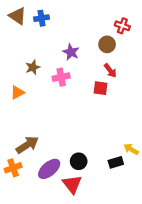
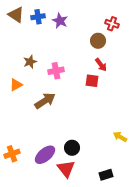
purple star: (71, 52) -> (60, 21), moved
brown arrow: (27, 145) -> (45, 101), moved
black rectangle: (116, 162) -> (106, 175), moved

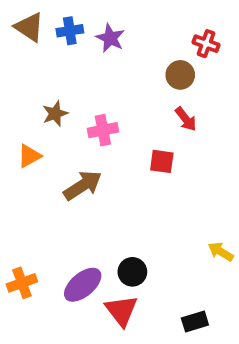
red square: (92, 81) -> (162, 161), moved

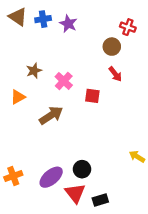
pink cross: (103, 130) -> (64, 81), turned -36
red square: (162, 161) -> (92, 96), moved
black rectangle: (195, 322) -> (100, 200), moved

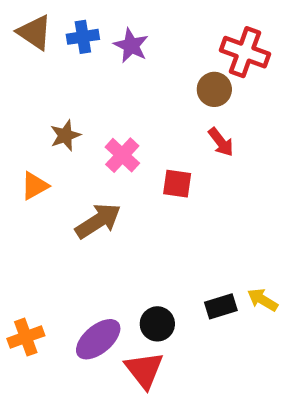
red cross: (128, 27) -> (245, 52), size x1.5
black rectangle: (100, 200) -> (221, 306), moved

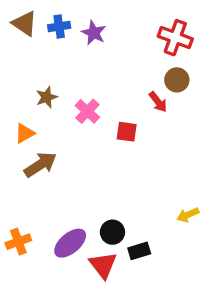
brown circle: (214, 89) -> (177, 80), moved
brown arrow: (98, 221) -> (40, 165), moved
yellow arrow: (263, 300) -> (188, 215), turned -55
black rectangle: (221, 306) -> (139, 251), moved

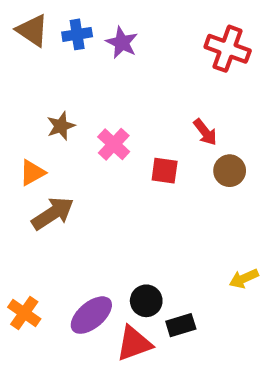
brown circle: (177, 80) -> (230, 171), moved
orange cross: (18, 242) -> (24, 313), turned -35
red triangle: (103, 265) -> (134, 344), turned 48

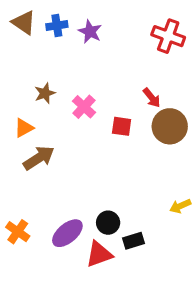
brown circle: (230, 171) -> (170, 126), size x1.5

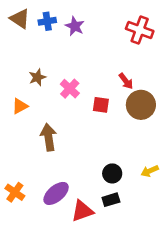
brown arrow: (39, 158) -> (49, 137), moved, turned -65
black circle: (108, 223) -> (112, 173), moved

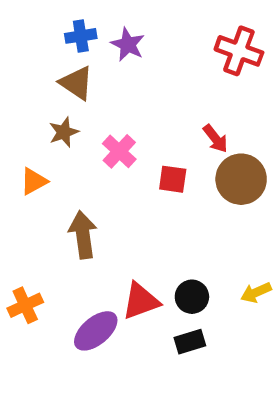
brown triangle: (20, 19) -> (77, 83), moved
orange cross: (15, 192) -> (25, 305), moved, turned 30
red triangle: (82, 211) -> (141, 301), moved

